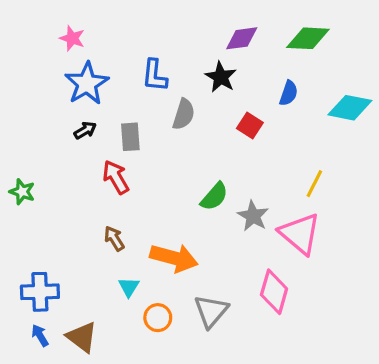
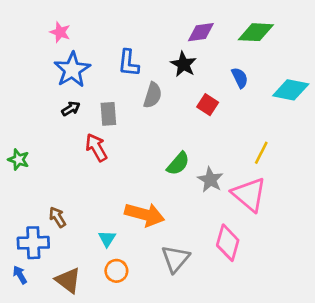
blue semicircle: (289, 93) -> (240, 78), turned -45
brown arrow: (114, 239) -> (57, 217), moved
orange circle: (158, 318) -> (116, 271), moved
blue arrow: (40, 335) -> (20, 275), moved

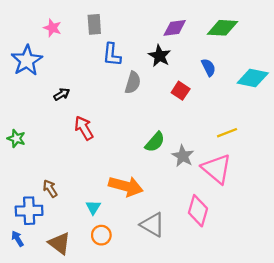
blue star: (72, 70) -> (27, 60), moved
gray rectangle: (108, 114) -> (94, 24), moved
yellow line: (261, 153) -> (227, 133), turned 42
gray triangle: (175, 259) -> (153, 225), turned -40

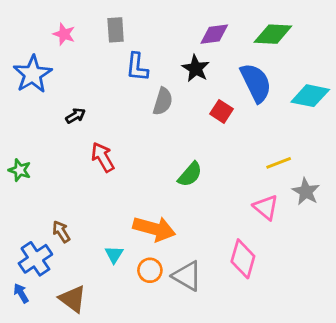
blue semicircle: (208, 67) -> (256, 83), size x1.8
gray star: (183, 156) -> (306, 192), moved
pink triangle: (217, 169) -> (266, 207), size x0.7
blue cross: (29, 211) -> (35, 259), turned -32
orange circle: (101, 235) -> (150, 270), moved

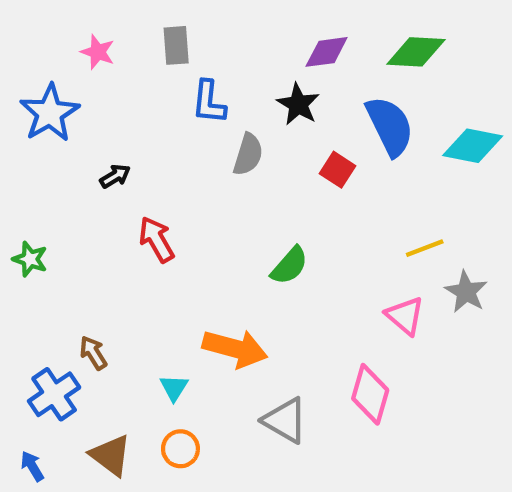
orange circle: (150, 270) -> (180, 449), moved
blue arrow: (21, 293) -> (32, 466), moved

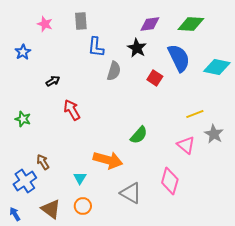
blue star: (50, 113) -> (23, 52), size x0.6
green star: (30, 259) -> (23, 119), moved
green semicircle: (289, 266) -> (139, 135), moved

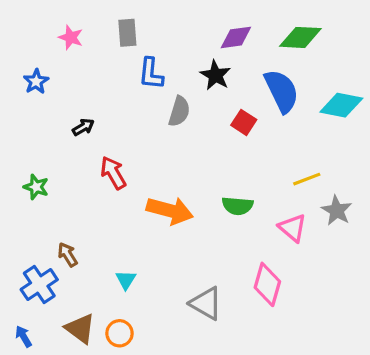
green semicircle: (139, 135) -> (237, 206), moved, turned 54
orange arrow: (108, 160) -> (170, 211), moved
orange circle: (83, 206) -> (119, 333), moved

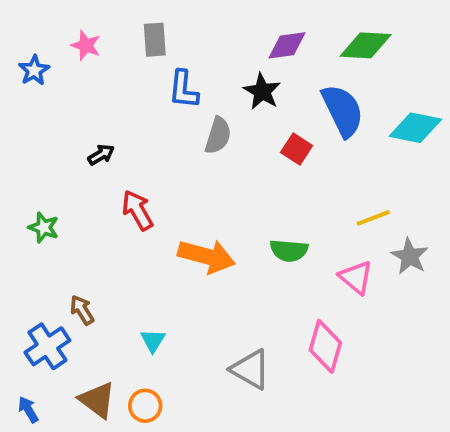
blue star: (36, 82) -> (34, 70), moved

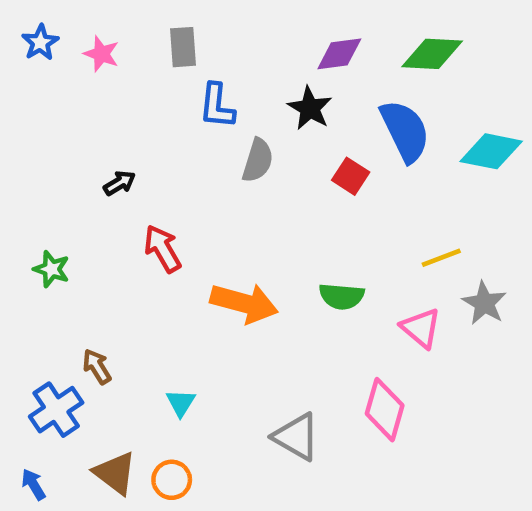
blue star: (34, 70) -> (40, 43), moved

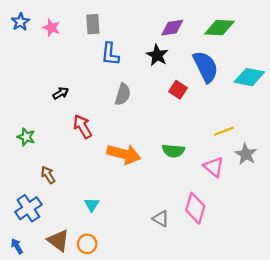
gray semicircle: (258, 160) -> (123, 94), moved
brown arrow: (97, 367) -> (48, 175), moved
gray triangle: (296, 437) -> (161, 219), moved, size x0.7

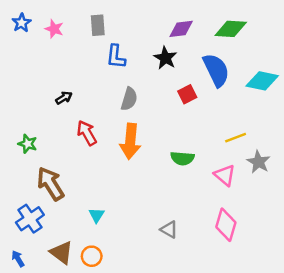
red square: (178, 90) -> (187, 94), turned 30
orange arrow: (124, 154) -> (130, 141), moved, turned 80
brown arrow: (48, 175) -> (51, 184), size x1.8
pink diamond: (195, 208) -> (226, 225), moved

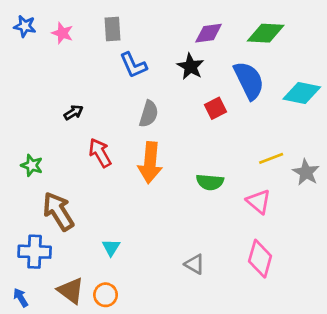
blue star: (22, 23) -> (25, 26), turned -30
blue L-shape: (116, 57) -> (133, 65), turned -30
gray star: (259, 162) -> (306, 172), moved
blue cross: (30, 219) -> (35, 252), turned 36

